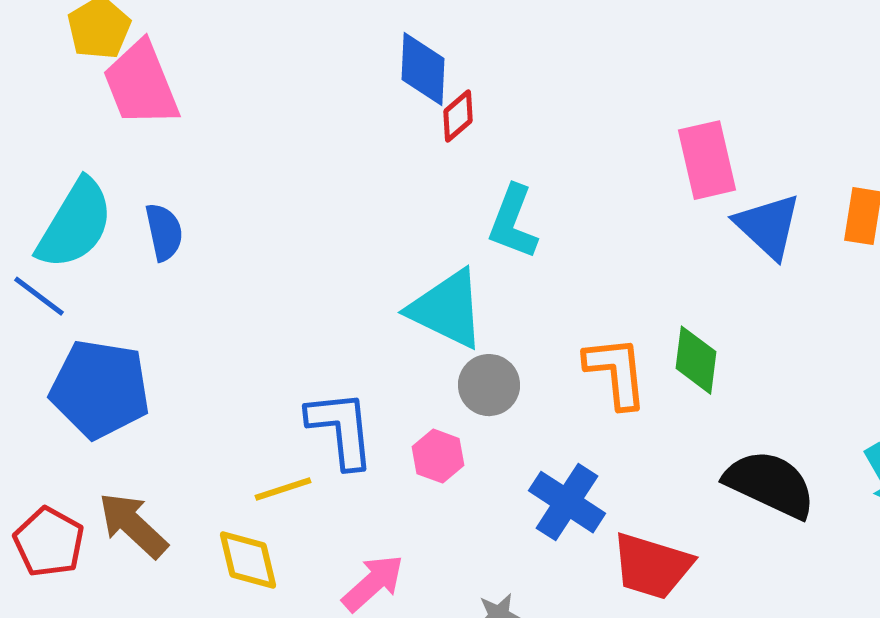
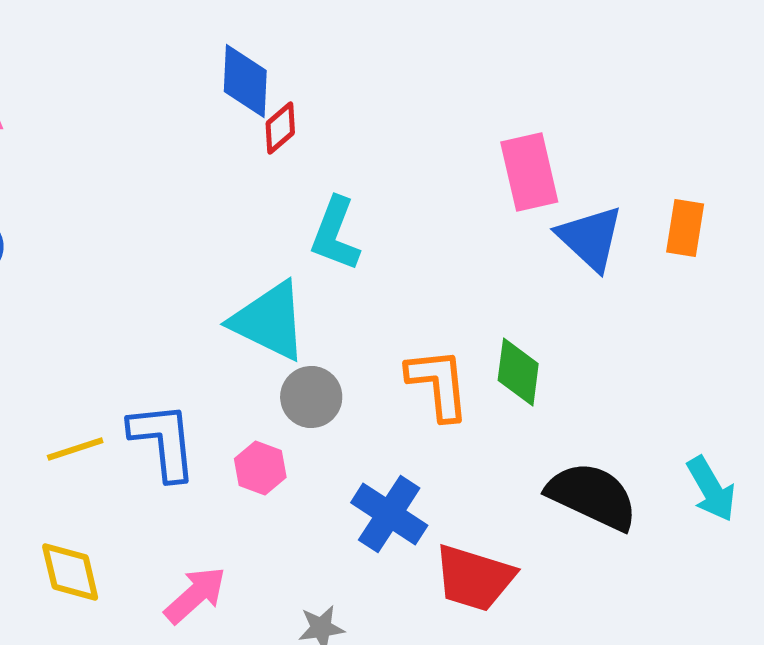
yellow line: (283, 489) -> (75, 449), moved

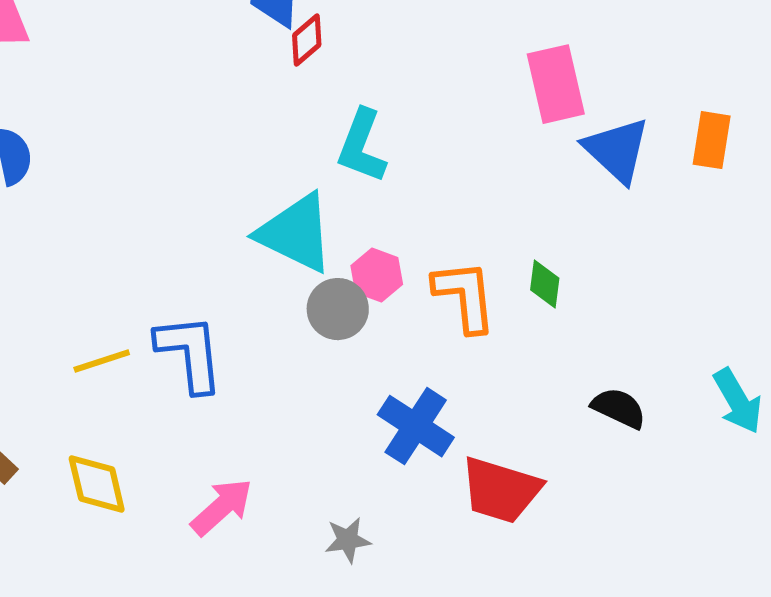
green diamond: (518, 372) -> (545, 284), size x0.7
pink hexagon: (260, 468) -> (377, 275), moved
black semicircle: (592, 496) -> (619, 408), size x0.6

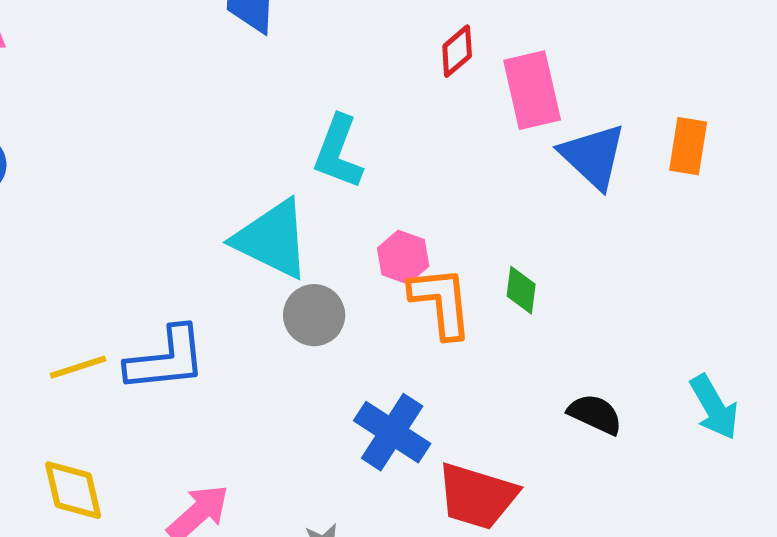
red diamond: (307, 40) -> (457, 51), moved
pink hexagon: (377, 275) -> (403, 257), moved
blue L-shape: (190, 353) -> (166, 359), turned 90

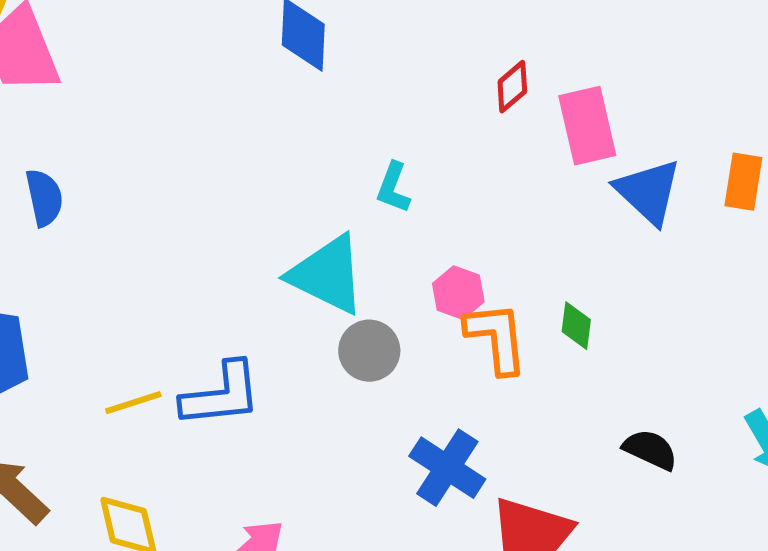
cyan L-shape: (338, 152) -> (393, 188), size x0.7

